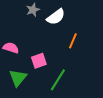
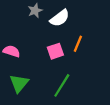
pink square: (39, 61) -> (55, 51), moved

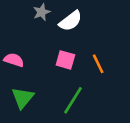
orange line: (78, 44) -> (98, 64), moved, turned -49
pink square: (55, 51) -> (65, 60), turned 35

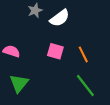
green line: (73, 100) -> (85, 85), moved, turned -70

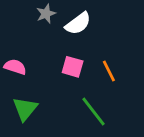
green line: (85, 85) -> (93, 112), moved

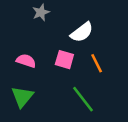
white semicircle: (78, 23) -> (82, 32), moved
pink semicircle: (15, 67) -> (26, 61), moved

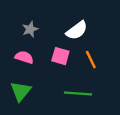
gray star: (41, 12) -> (30, 29), moved
green line: (83, 99) -> (78, 93), turned -48

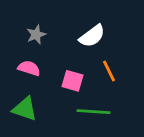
pink square: (60, 56) -> (73, 81), moved
green triangle: (21, 91) -> (25, 109), turned -50

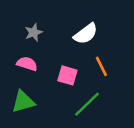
green triangle: (25, 109) -> (23, 102), turned -35
green line: (94, 112) -> (87, 104), turned -48

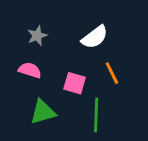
green triangle: (23, 102) -> (43, 112), moved
green line: (87, 104) -> (96, 115), turned -44

